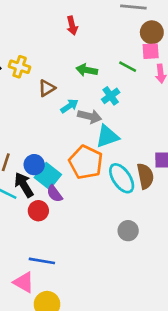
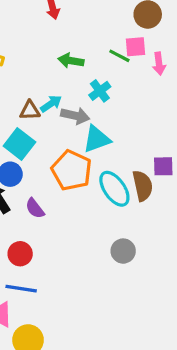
pink square: (151, 51) -> (135, 47), moved
brown triangle: (47, 88) -> (30, 110), moved, turned 30
cyan square: (48, 176) -> (19, 144), moved
red circle: (38, 211) -> (20, 254), moved

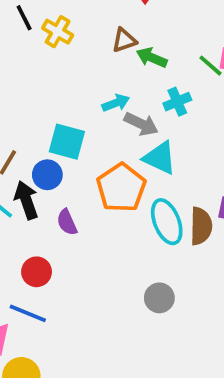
brown triangle: (30, 110) -> (124, 40), moved, turned -30
cyan triangle: (97, 139) -> (160, 158), turned 32
cyan square: (19, 144) -> (67, 142), turned -36

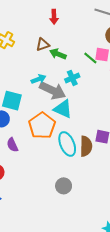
gray arrow: (141, 124) -> (53, 90), size x1.4

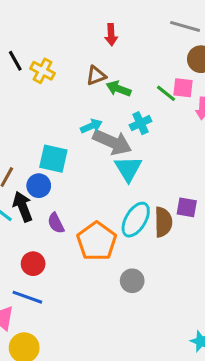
cyan triangle: (63, 109) -> (128, 169), turned 36
orange pentagon: (42, 126) -> (97, 241), moved
cyan ellipse: (67, 144) -> (136, 220), turned 55

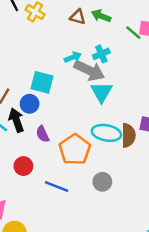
brown triangle: (96, 76) -> (78, 17), turned 35
green arrow: (119, 89) -> (101, 16), moved
cyan cross: (140, 123) -> (101, 54), moved
cyan ellipse: (136, 220) -> (106, 133), turned 68
blue line: (27, 297) -> (57, 186), moved

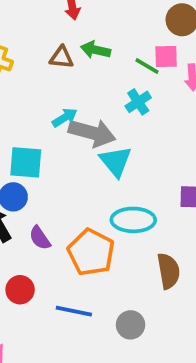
cyan cross: (101, 54) -> (138, 102), moved
brown semicircle: (128, 135) -> (168, 271), moved
gray circle: (102, 182) -> (131, 325), moved

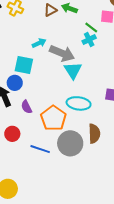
brown triangle: (62, 57) -> (50, 10), turned -40
green line: (147, 66) -> (91, 28), moved
cyan arrow: (65, 118) -> (39, 43), moved
gray circle: (131, 325) -> (70, 143), moved, size x1.6

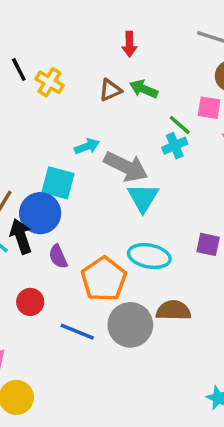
blue circle: (15, 83) -> (40, 213), size x1.5
brown semicircle: (94, 134) -> (173, 310), turned -90

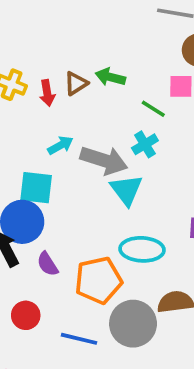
red arrow: (129, 44) -> (47, 93), moved
cyan cross: (175, 146) -> (145, 144), moved
orange pentagon: (104, 279) -> (98, 280), turned 30

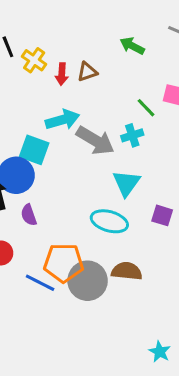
green arrow: (110, 77) -> (132, 46), moved
cyan arrow: (60, 145) -> (62, 120), size x1.5
cyan triangle: (126, 190) -> (126, 183), moved
orange pentagon: (98, 280) -> (64, 263), moved

